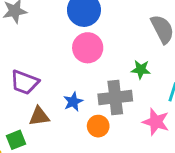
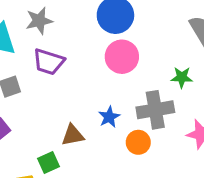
purple trapezoid: (25, 82) -> (49, 62), moved

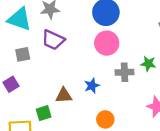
gray cross: (155, 110) -> (125, 72), moved, size x0.7
orange circle: (138, 142) -> (105, 119), moved

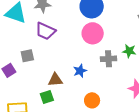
gray square: (23, 54) -> (27, 56), moved
green square: (44, 113) -> (47, 97), moved

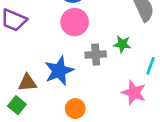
blue star: (80, 71) -> (59, 71), size x1.6
green square: (47, 97) -> (17, 105), turned -32

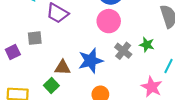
gray cross: (96, 55) -> (123, 51), turned 35

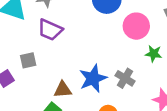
pink circle: (109, 21) -> (136, 26), moved
gray cross: (123, 51) -> (125, 78), moved

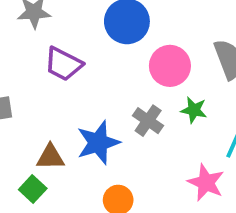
purple trapezoid: (50, 30) -> (63, 64), moved
gray cross: (125, 78) -> (148, 121), moved

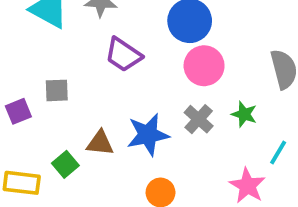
pink circle: (170, 66) -> (204, 66), moved
green square: (33, 189) -> (65, 164), moved

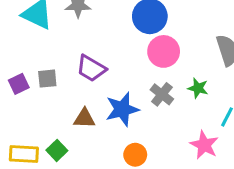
purple trapezoid: (123, 55) -> (91, 68), moved
purple square: (18, 111) -> (19, 84), moved
green square: (65, 164) -> (57, 150), moved

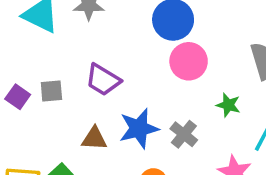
purple square: (19, 84) -> (18, 97), turned -30
gray cross: (162, 94) -> (184, 134), moved

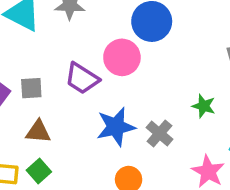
pink circle: (189, 61) -> (122, 57), moved
brown triangle: (94, 139) -> (38, 132), moved

